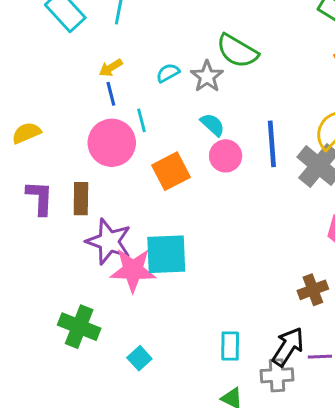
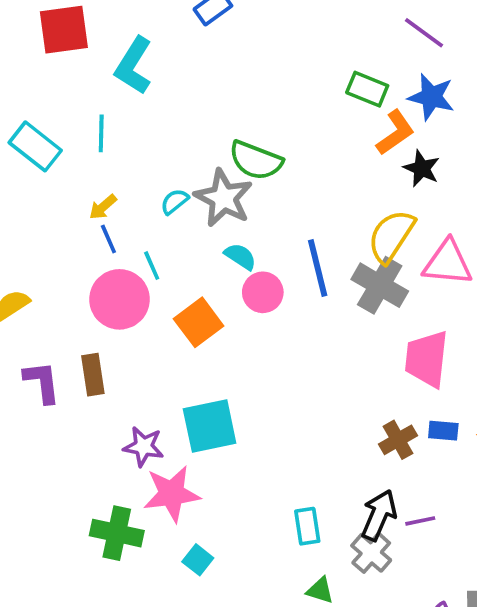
gray star: (207, 76) -> (224, 198), size x1.4
purple star: (109, 242) -> (144, 446), moved, size x0.7
pink star: (133, 270) -> (172, 494), moved
gray cross: (277, 375) -> (371, 553), turned -36

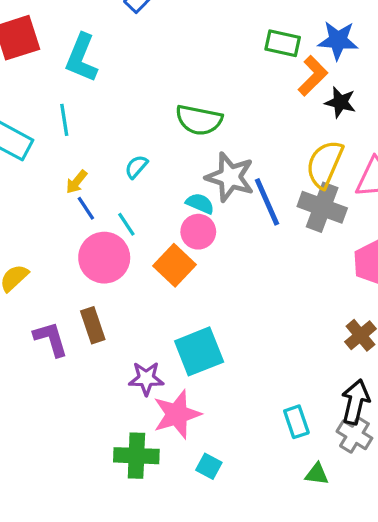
gray star: (224, 198) -> (230, 177), moved
pink circle: (263, 292) -> (198, 232), moved

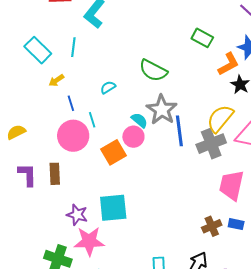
green rectangle: (283, 43) -> (202, 38), moved
yellow arrow: (76, 182) -> (56, 80), moved
gray cross: (322, 207) -> (211, 144), turned 32

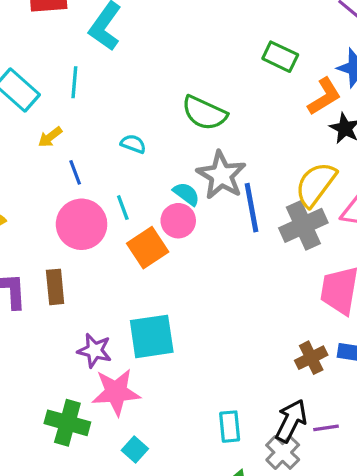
cyan semicircle: (108, 87) -> (133, 144), turned 56
cyan line: (92, 120) -> (123, 208), moved

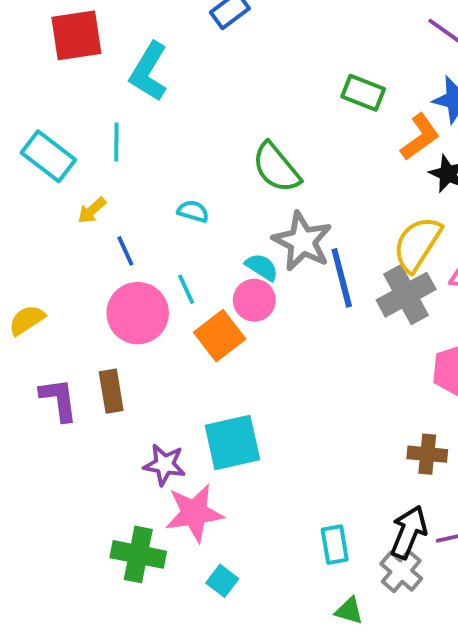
green semicircle: (204, 113) -> (276, 168), turned 30
brown cross: (311, 358) -> (427, 454), turned 36

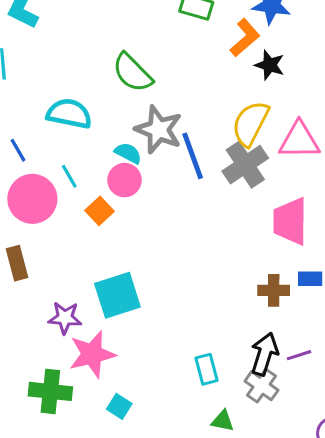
cyan semicircle: (193, 211) -> (69, 114), size x1.8
orange square: (220, 336) -> (99, 211), size x0.7

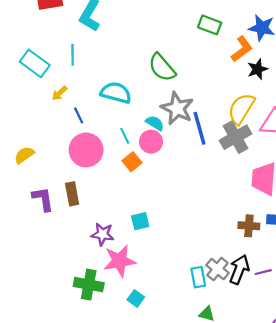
black star: (270, 65) -> (258, 69), turned 30
cyan line: (69, 176) -> (125, 136), moved
cyan square: (117, 295) -> (140, 221), size x0.6
gray cross: (261, 386) -> (218, 269), moved

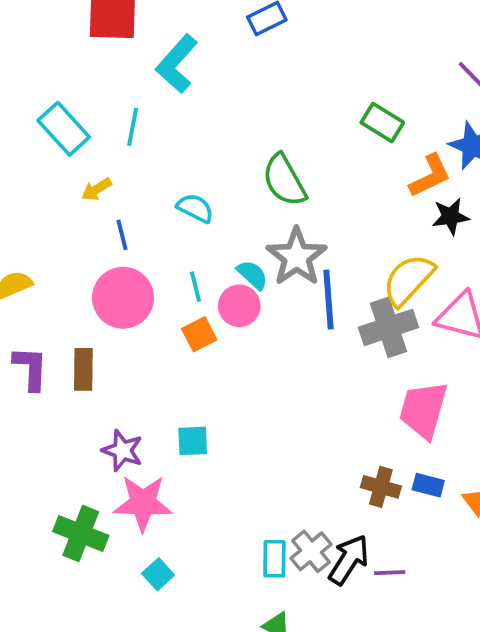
cyan semicircle: (116, 93) -> (195, 208), size x0.7

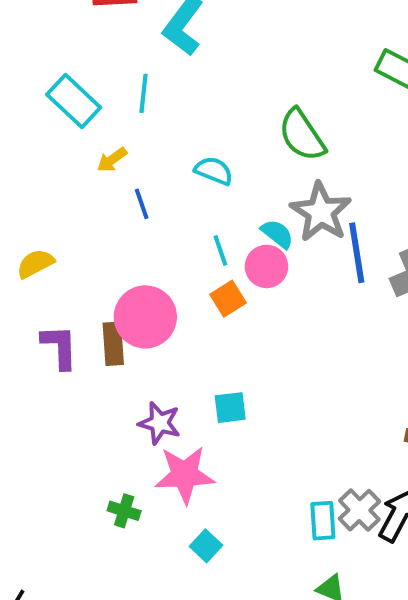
pink circle: (123, 298) -> (145, 317), moved
green cross: (81, 534) -> (124, 511), size x0.6

